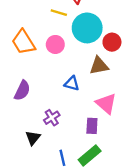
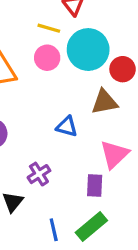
pink circle: (55, 44) -> (47, 58), moved
pink triangle: (106, 104) -> (114, 154), turned 35

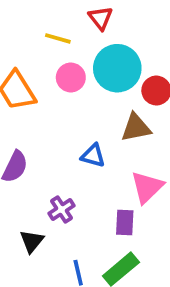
yellow line: (49, 28) -> (58, 38), moved

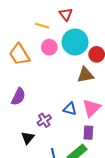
blue triangle: (93, 156) -> (70, 109), moved
purple rectangle: (125, 223) -> (88, 133), moved

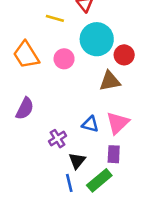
pink circle: (49, 47) -> (64, 59), moved
black triangle: (28, 138) -> (77, 161), moved

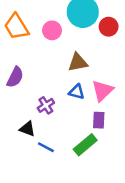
brown triangle: (110, 81) -> (78, 62), moved
black triangle: (77, 161) -> (27, 129), moved, turned -49
blue line: (69, 183) -> (46, 147), moved, turned -49

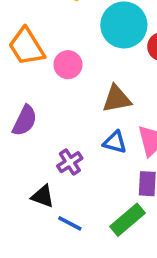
pink circle: (52, 30) -> (68, 65), moved

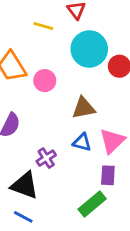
black triangle: (43, 196) -> (25, 185), size x1.5
blue line: (70, 223) -> (23, 217), moved

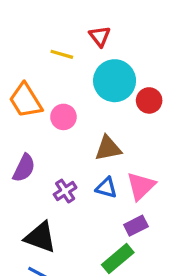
purple cross: (46, 158) -> (65, 191), moved
purple rectangle: (108, 175) -> (136, 226), turned 60

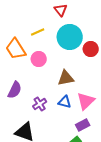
yellow line: (62, 54) -> (38, 32), moved, turned -40

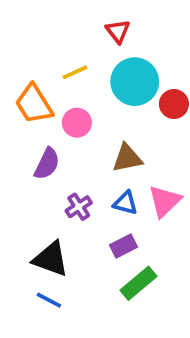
purple semicircle: (15, 90) -> (47, 164), moved
purple rectangle: (83, 125) -> (124, 246), moved

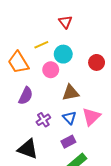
cyan circle: (135, 82) -> (63, 54), moved, size x0.7
pink circle: (77, 123) -> (51, 70), moved
blue triangle: (125, 203) -> (69, 118), turned 32

